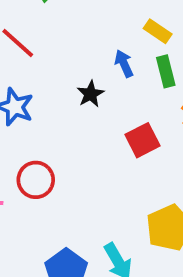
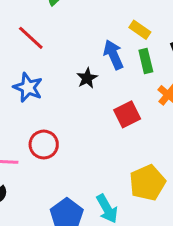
blue arrow: (124, 64) -> (113, 55), size x1.4

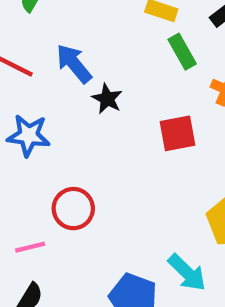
blue arrow: (113, 55) -> (74, 64), moved
red square: (127, 114) -> (177, 133), turned 32

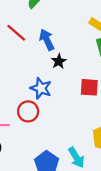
blue star: (29, 135) -> (41, 88), moved

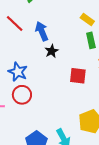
blue star: (41, 88) -> (18, 72), moved

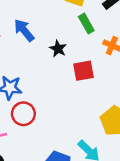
black star: (52, 51) -> (58, 49), moved

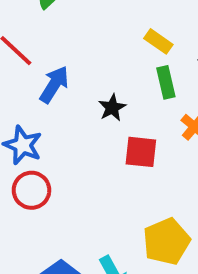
blue arrow: (24, 30) -> (54, 85), moved, turned 55

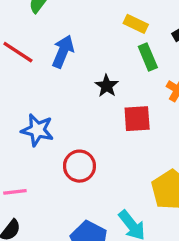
blue arrow: (54, 85) -> (63, 52), moved
red circle: (31, 190) -> (79, 166), moved

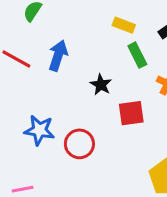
red circle: (79, 166) -> (79, 144), moved

